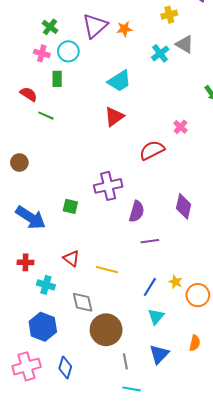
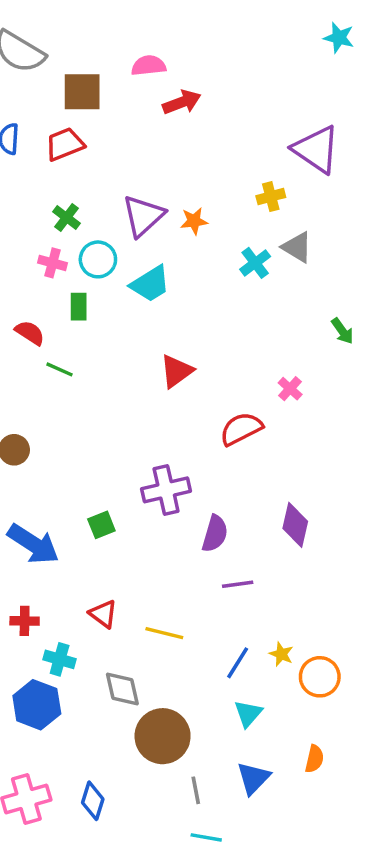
cyan trapezoid: (119, 81) -> (150, 284), moved
green square: (70, 206) -> (101, 525), turned -35
blue hexagon: (43, 327) -> (37, 705), moved

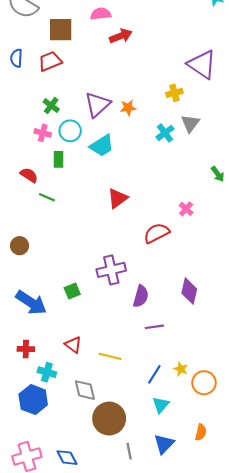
gray triangle: (297, 247) -> (190, 123), turned 36
blue diamond: (93, 801) -> (67, 458), turned -45

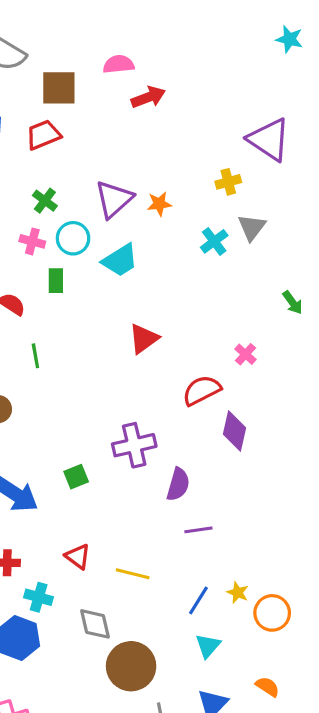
green line: (47, 197) -> (35, 356), moved, turned 56
purple diamond: (189, 291) -> (235, 431), moved
orange semicircle: (201, 432) -> (267, 687), turned -70

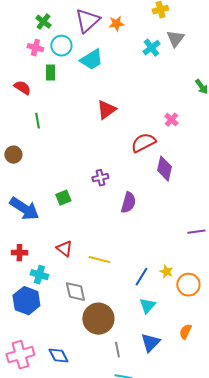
purple cross: (134, 445) -> (100, 178), size x0.6
purple line: (198, 530) -> (196, 232), moved
orange semicircle: (267, 687) -> (185, 332), turned -98

